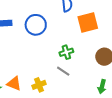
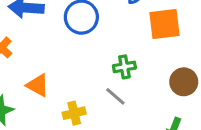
orange triangle: (14, 84) -> (38, 85), moved

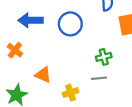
gray line: (115, 96) -> (99, 78), turned -42

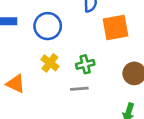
yellow cross: (71, 93) -> (50, 63), moved, turned -35

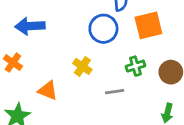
blue circle: (48, 26) -> (103, 29), moved
green cross: (85, 64) -> (135, 66), moved

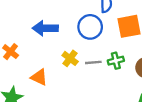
blue arrow: (30, 26) -> (45, 28), moved
gray line: (115, 92) -> (93, 62), moved

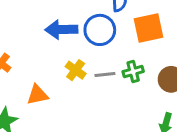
blue arrow: (45, 28) -> (61, 30), moved
orange triangle: (39, 77) -> (37, 95), turned -36

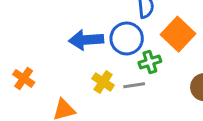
orange square: (149, 28) -> (178, 34), turned -32
green cross: (133, 72) -> (150, 62), moved

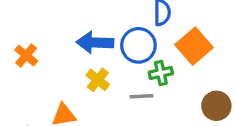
orange cross: (24, 78) -> (26, 55), moved
yellow cross: (103, 82) -> (98, 80), moved

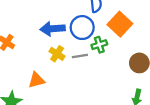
gray line: (142, 96) -> (80, 56), moved

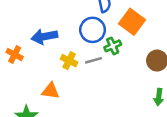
blue arrow: (52, 29) -> (44, 37), moved
orange triangle: (36, 80) -> (50, 91), turned 30

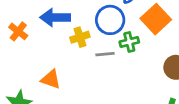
yellow cross: (69, 61) -> (80, 37), moved, turned 35

